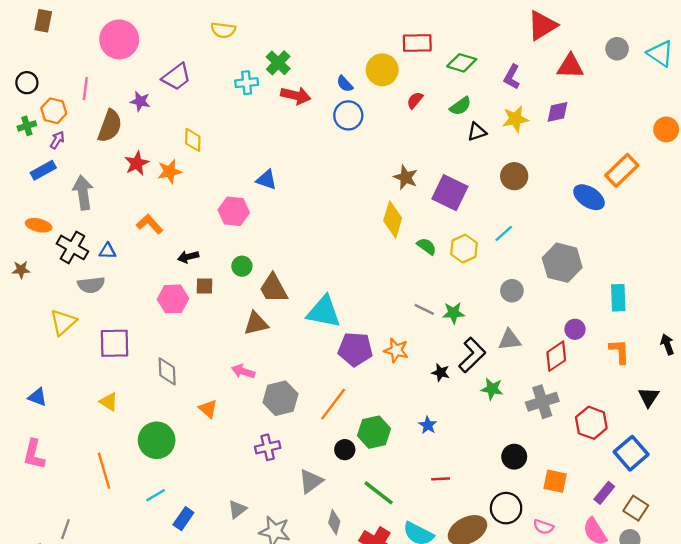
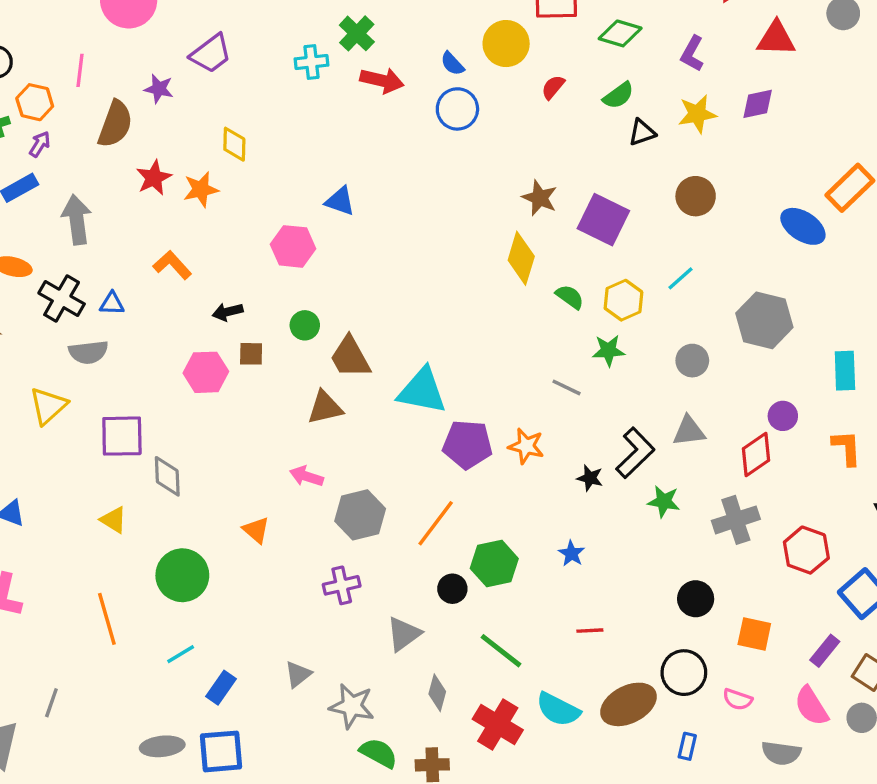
green star: (453, 313) -> (608, 350), moved
gray diamond: (167, 371) -> (167, 476), moved

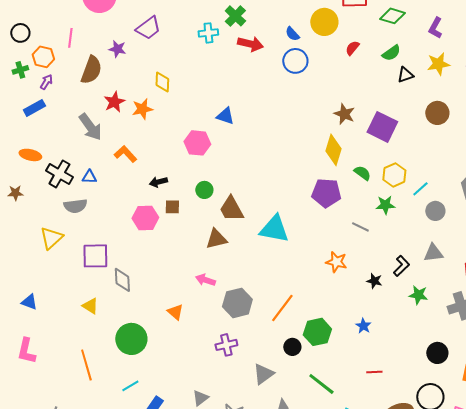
gray arrow: (77, 220) -> (90, 127), moved, turned 152
cyan line: (681, 278) -> (420, 189), moved
purple pentagon: (467, 444) -> (326, 193), moved
black L-shape: (635, 453) -> (401, 266), size x0.7

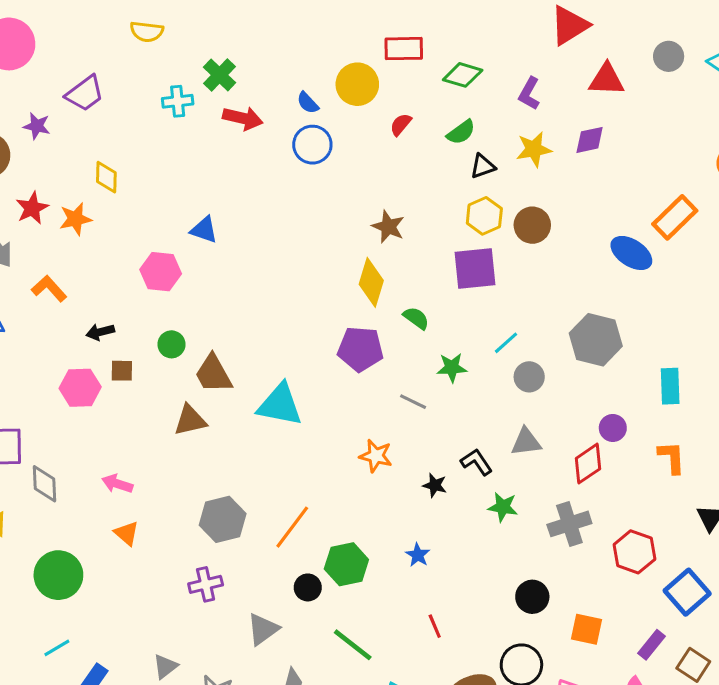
purple square: (382, 127) -> (475, 268), moved, turned -32
yellow hexagon: (394, 175) -> (484, 216), moved
black L-shape: (401, 266) -> (477, 462), turned -80
pink arrow: (205, 280) -> (117, 484), moved
red line: (374, 372) -> (435, 626), turned 70

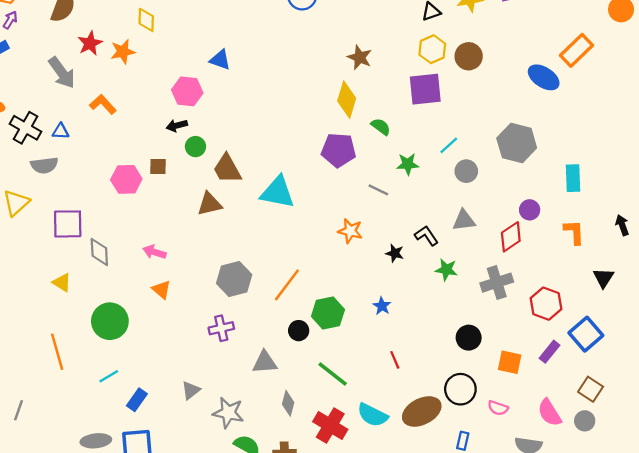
black arrow: (100, 332) -> (177, 125), moved
gray triangle: (263, 629) -> (265, 362), turned 32
purple rectangle: (652, 645) -> (550, 352), moved

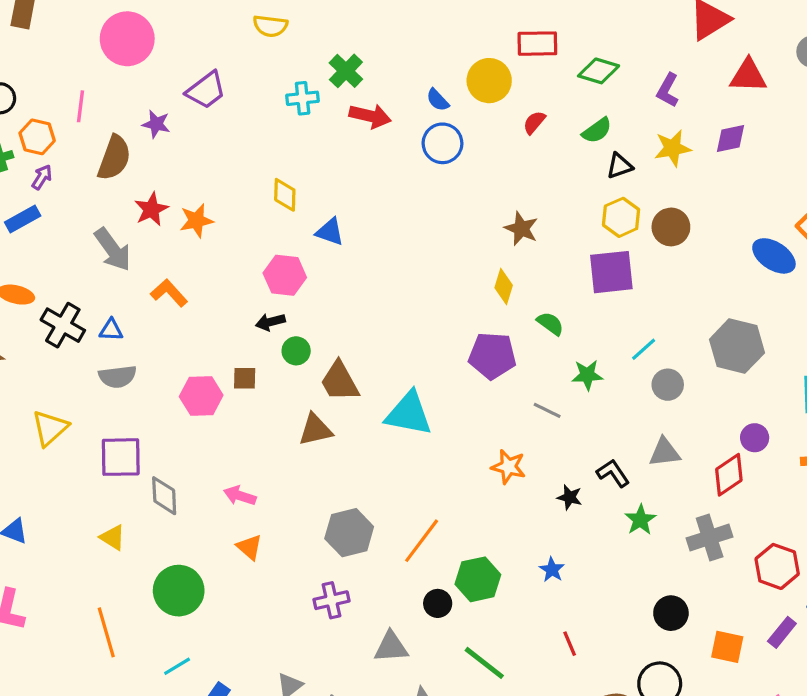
yellow diamond: (146, 20) -> (285, 195), moved
yellow diamond: (347, 100) -> (504, 287), size x0.7
gray semicircle: (44, 165) -> (118, 377), moved
green star: (446, 270) -> (640, 520), turned 30

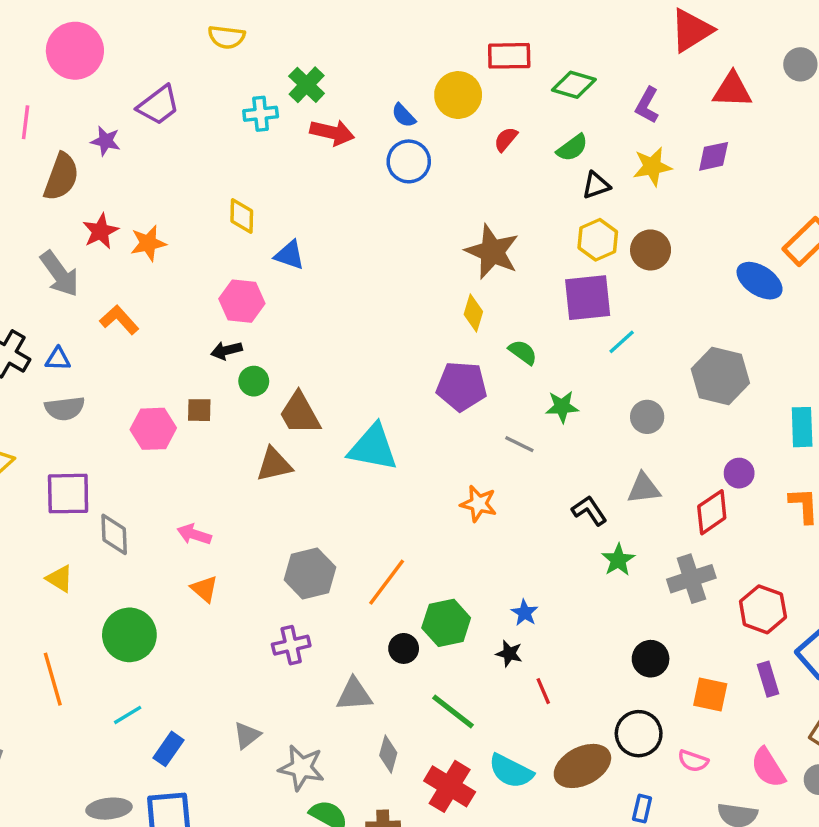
brown star: (521, 229) -> (492, 252), size x1.5
cyan line: (644, 349) -> (622, 342), moved
black star: (570, 497) -> (509, 654), moved
purple rectangle: (782, 632) -> (768, 679), turned -56

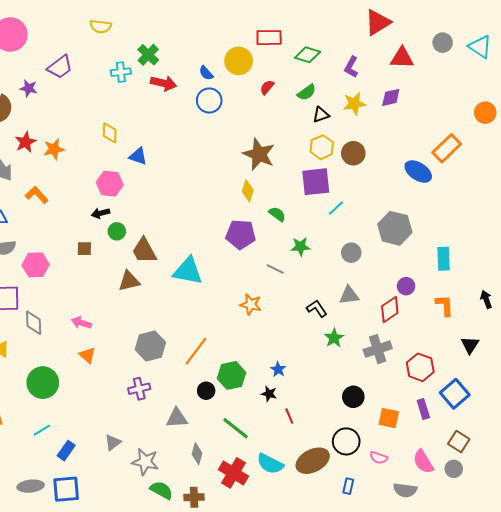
pink hexagon: (153, 429) -> (36, 265), moved

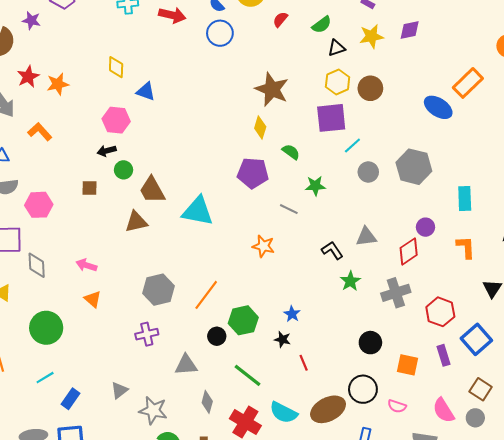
gray circle: (351, 253) -> (368, 172), moved

